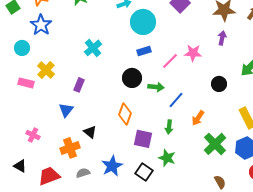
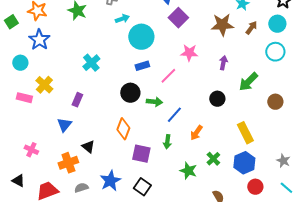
purple arrow: (222, 38) -> (223, 63), moved
pink star: (193, 53) -> (189, 53), moved
green cross: (215, 144) -> (213, 159), size x0.6
green star: (167, 158) -> (188, 171), moved

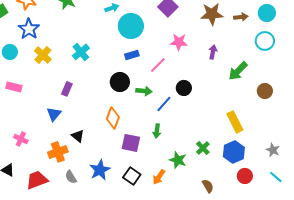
brown arrow: (251, 28) -> (241, 17), turned 48
yellow cross: (44, 85) -> (43, 55), moved
black circle: (217, 99) -> (184, 88), moved
orange arrow: (196, 133) -> (159, 177), moved
gray semicircle: (81, 188) -> (71, 177), turned -104

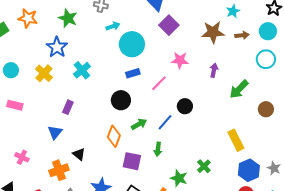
blue star: (29, 29) -> (57, 47), moved
green arrow: (144, 91) -> (139, 124), moved, turned -35
blue hexagon: (234, 152) -> (249, 170), moved

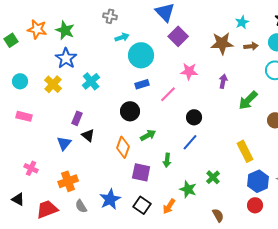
green star: (68, 18) -> (65, 30), moved
blue line: (165, 122) -> (190, 142), moved
black triangle: (79, 154) -> (88, 135), moved

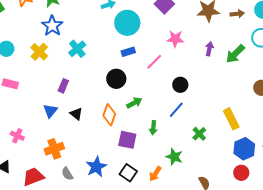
green arrow: (248, 100) -> (235, 54), moved
black triangle: (88, 135) -> (76, 114), moved
green cross: (213, 177) -> (199, 134), moved

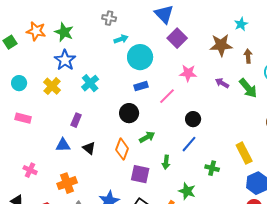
brown arrow: (237, 14) -> (248, 56), moved, turned -88
purple arrow: (209, 49) -> (222, 83), turned -72
green arrow: (235, 54) -> (248, 88), turned -85
blue triangle: (50, 111) -> (63, 145), turned 49
green cross: (199, 134) -> (212, 168), turned -32

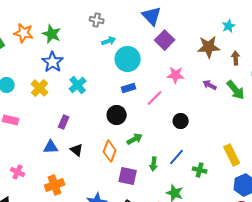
blue line: (189, 144) -> (177, 157), moved

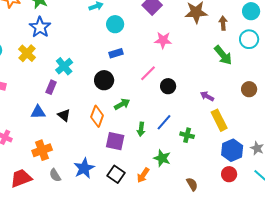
cyan circle: (128, 59) -> (115, 24), size x0.7
cyan cross: (78, 85) -> (64, 66), moved
purple arrow: (210, 85) -> (207, 96), moved
pink line: (155, 98) -> (148, 73), moved

